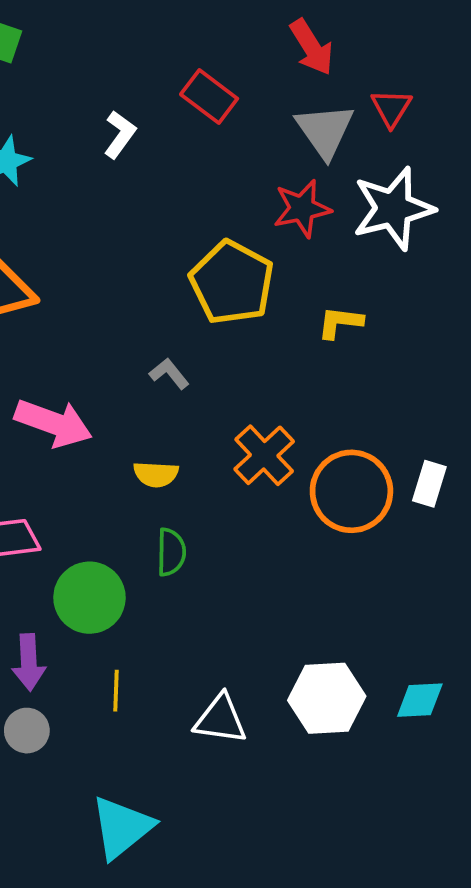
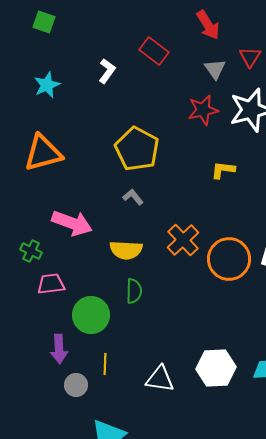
gray triangle: (325, 131) -> (215, 69), size x0.7
yellow pentagon: (232, 283) -> (137, 149), moved
yellow semicircle: (156, 474) -> (126, 250), size x1.4
gray circle: (27, 731) -> (76, 385), moved

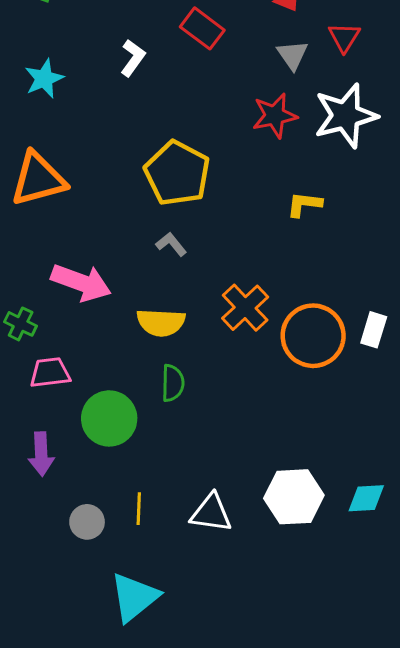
purple arrow: (59, 349) -> (41, 454), moved
yellow line: (105, 364) -> (139, 509), moved

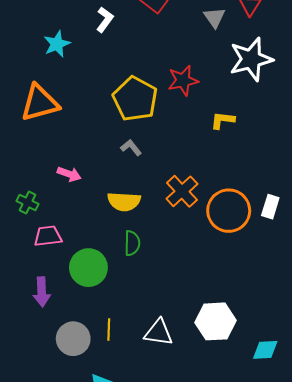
cyan star: (44, 79) -> (57, 44), moved
red star: (275, 116) -> (183, 81), moved
pink arrow: (81, 283) -> (69, 174), size x0.6
cyan diamond: (366, 498) -> (265, 350), moved
gray circle: (87, 522) -> (73, 339), size x1.4

